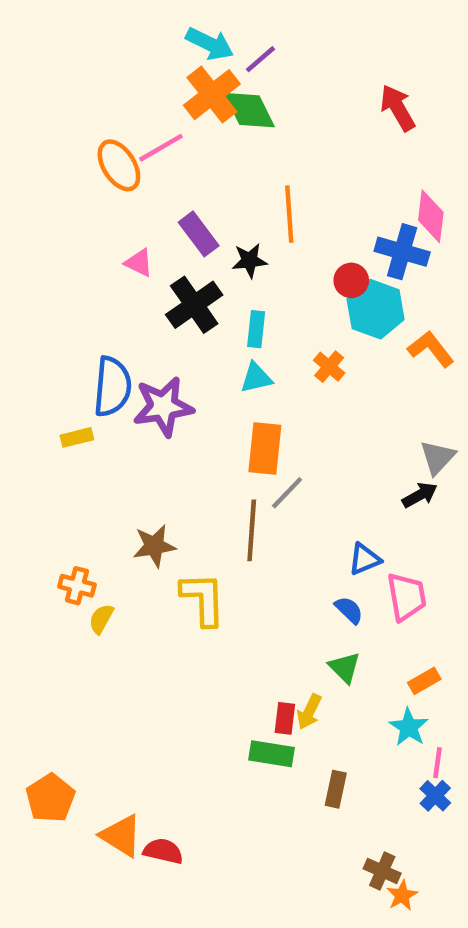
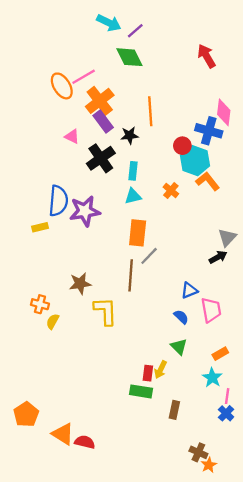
orange cross: (212, 95) -> (100, 101), moved
orange L-shape: (431, 349) -> (208, 181), moved

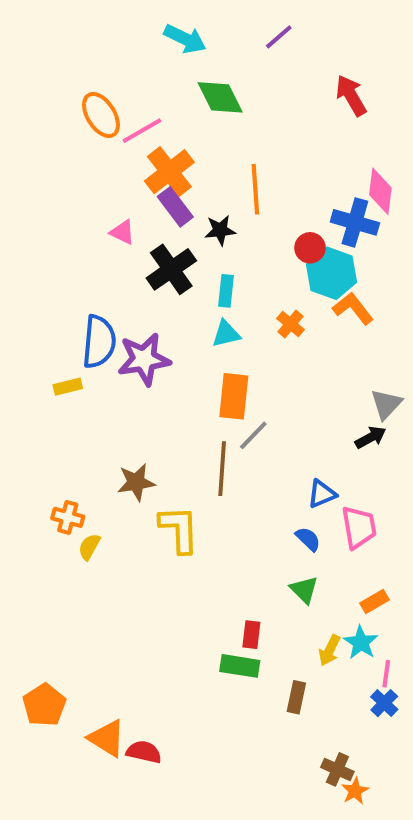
purple line: (135, 31) -> (279, 37), moved
orange ellipse: (62, 86) -> (101, 115), moved
yellow arrow: (161, 370) -> (330, 650), moved

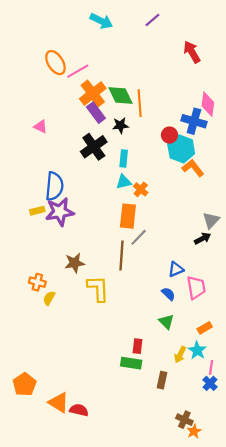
green diamond: (220, 97) -> (120, 96), moved
pink triangle: (122, 232) -> (41, 127), moved
orange cross: (290, 324) -> (141, 189), moved
purple star: (144, 359) -> (60, 212), moved

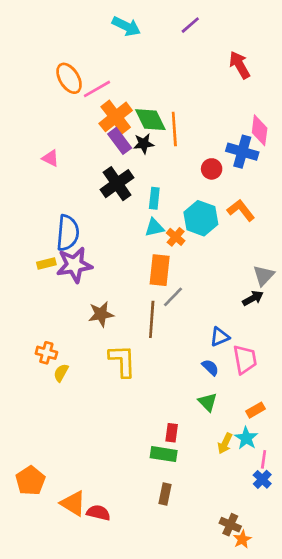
black star: (120, 125) -> (144, 144), moved
cyan hexagon: (181, 149) -> (201, 218), moved
brown star: (75, 263) -> (101, 314), moved
brown rectangle: (162, 380) -> (165, 494), moved

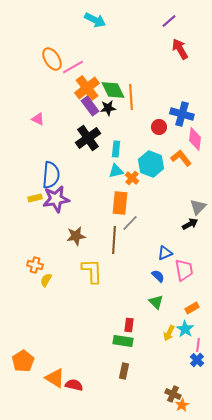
purple line: (190, 25) -> (169, 21), moved
pink diamond: (260, 130) -> (195, 139), moved

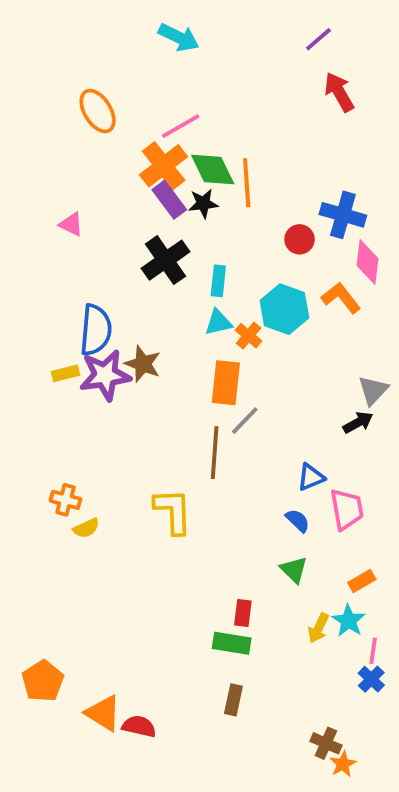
pink line: (73, 67) -> (181, 126), moved
brown star: (76, 236) -> (143, 364), moved, turned 30
yellow semicircle: (46, 280) -> (86, 528), turned -144

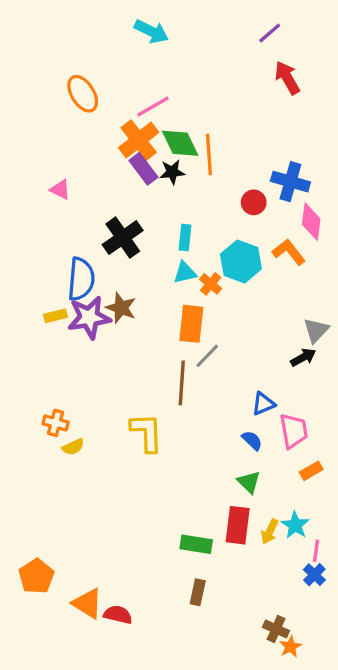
black cross: (166, 260) -> (123, 238), moved
orange rectangle: (362, 581) -> (311, 471), moved
red rectangle: (243, 613) -> (238, 525), moved, size x1.6

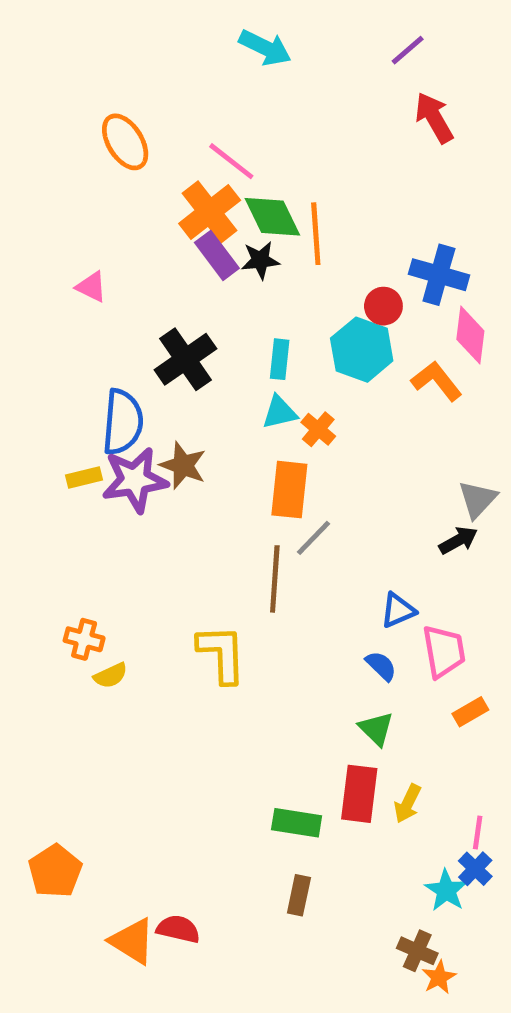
cyan arrow: (151, 31) -> (265, 48), moved
pink line: (153, 107) -> (231, 161), turned 68
cyan hexagon: (241, 261) -> (362, 350), moved
cyan star: (295, 525) -> (446, 890), moved
orange triangle: (87, 603) -> (132, 941), moved

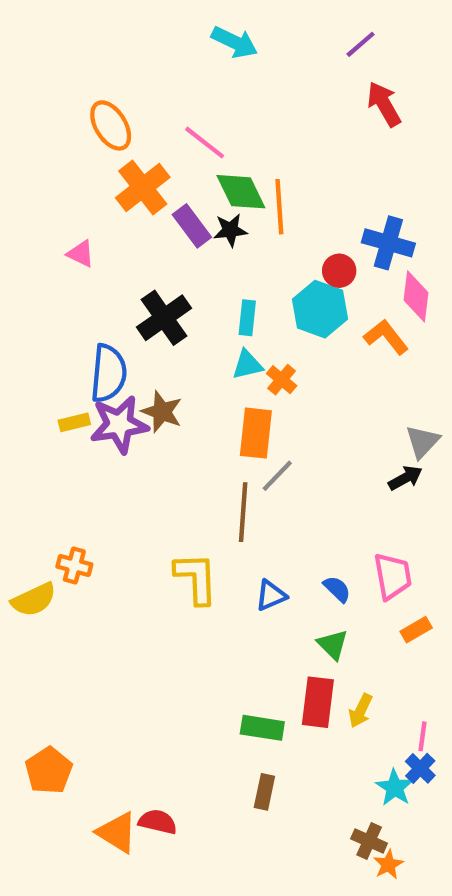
orange cross: (210, 212) -> (143, 187), moved
blue triangle: (398, 610) -> (271, 595), moved
yellow semicircle: (111, 676) -> (34, 600), moved, size x1.5

